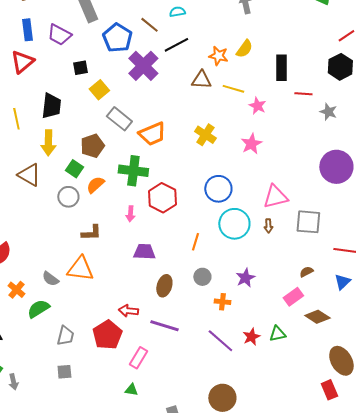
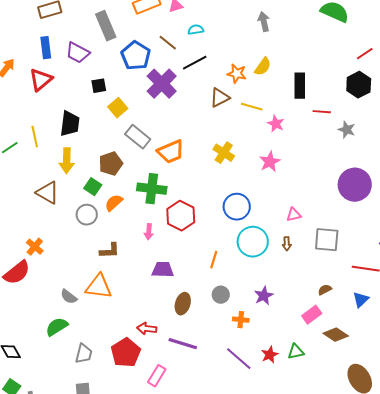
brown triangle: (201, 80) -> (220, 98), turned -30
pink triangle: (275, 197) -> (294, 215), size x0.6
orange cross: (16, 290) -> (35, 247), moved

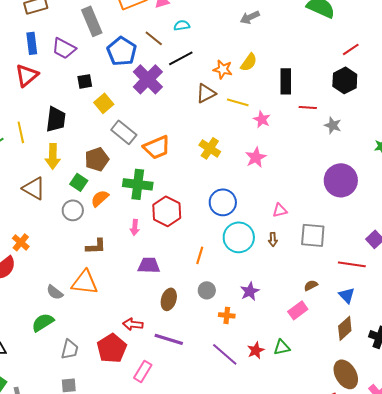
gray arrow: (264, 22) -> (250, 17), turned -102
blue triangle: (361, 300) -> (347, 295), turned -30
brown diamond: (336, 335) -> (345, 328), moved, turned -75

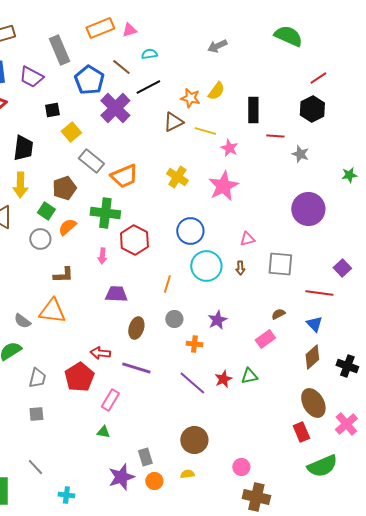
pink star: (256, 157) -> (223, 186), size x1.4

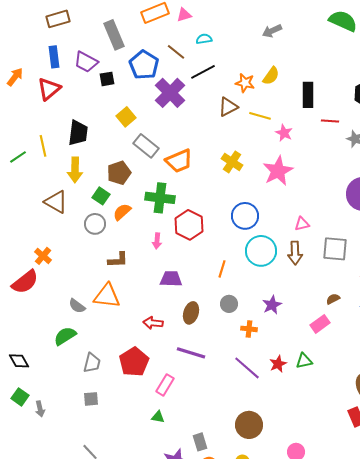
black square: (52, 110) -> (107, 79), moved
brown arrow: (240, 268) -> (295, 253), size x1.6
red arrow: (100, 353) -> (153, 323), moved

